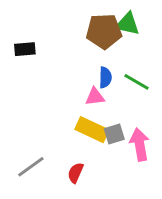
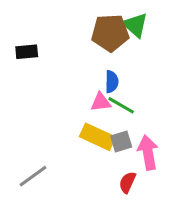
green triangle: (128, 24) -> (135, 25), turned 30
green line: (137, 82) -> (121, 105), moved
red semicircle: (76, 173) -> (127, 182), moved

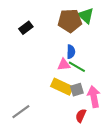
black rectangle: (27, 52) -> (26, 28), moved, turned -32

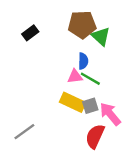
green triangle: (86, 16) -> (101, 36), moved
pink arrow: (94, 97) -> (110, 114), turned -30
red semicircle: (81, 116) -> (95, 136), size x1.5

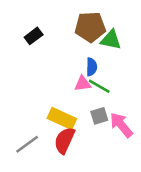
green triangle: (101, 36) -> (111, 40), turned -30
yellow rectangle: (73, 102) -> (62, 118), moved
red semicircle: (95, 136) -> (64, 140), moved

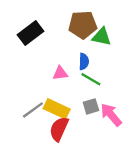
black rectangle: (34, 36) -> (31, 33), size x1.5
pink triangle: (83, 84) -> (60, 73), moved
gray line: (27, 144) -> (33, 110), moved

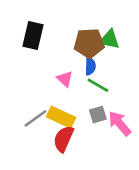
brown pentagon: (83, 25) -> (89, 43), moved
black rectangle: (31, 33) -> (33, 36), turned -40
pink triangle: (60, 73) -> (65, 79), turned 49

